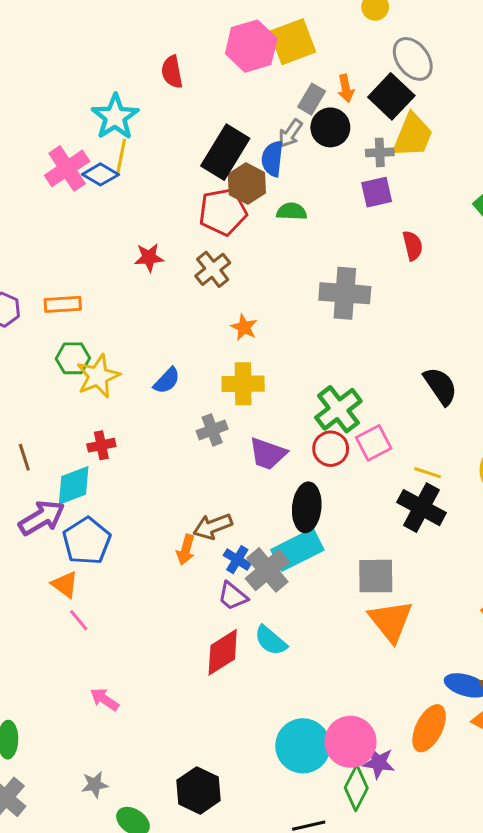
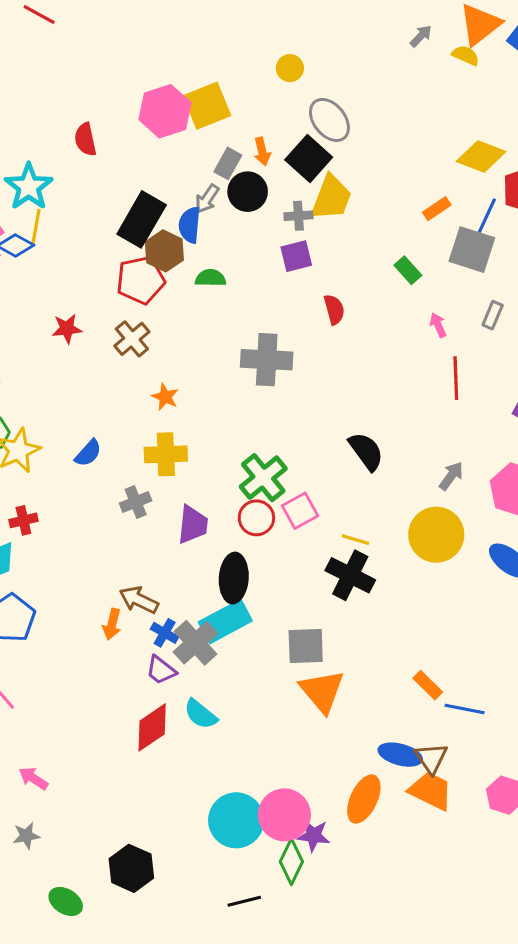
purple trapezoid: (268, 454) -> (193, 525), turned -102
brown arrow: (213, 526) -> (139, 600), turned 48
gray star: (95, 785) -> (26, 836), moved

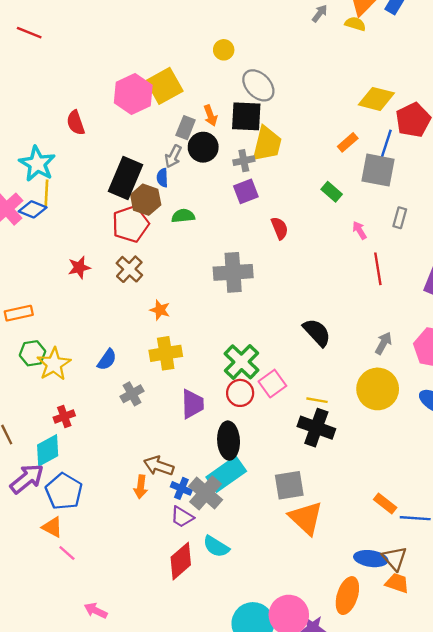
black square: (309, 158) -> (246, 116), turned -32
blue semicircle: (190, 225) -> (162, 178), size x0.7
gray cross: (136, 502) -> (132, 394), moved
orange trapezoid: (431, 791) -> (397, 583), size x0.7

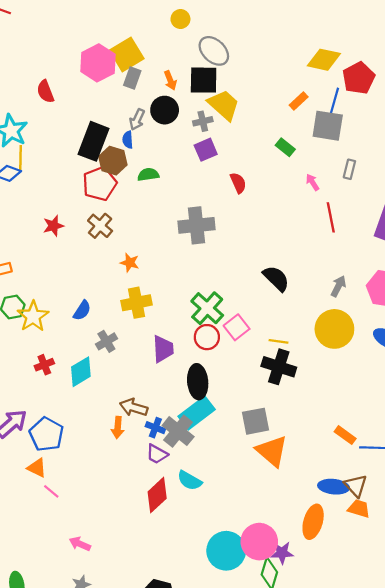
gray rectangle: (186, 128) -> (132, 78), moved
yellow trapezoid: (267, 144) -> (224, 105), turned -60
cyan diamond: (48, 450) -> (81, 372), moved

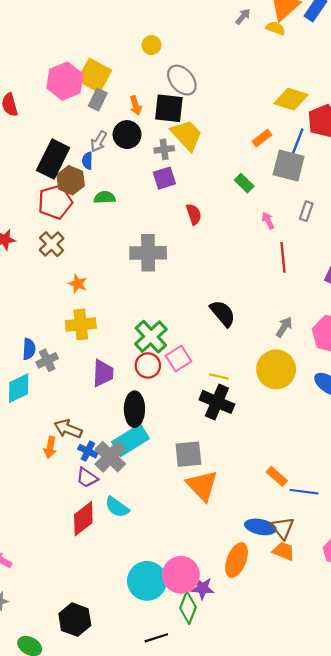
yellow square: (127, 54) -> (94, 75), turned -36
blue semicircle: (82, 310) -> (29, 349), moved, turned -35

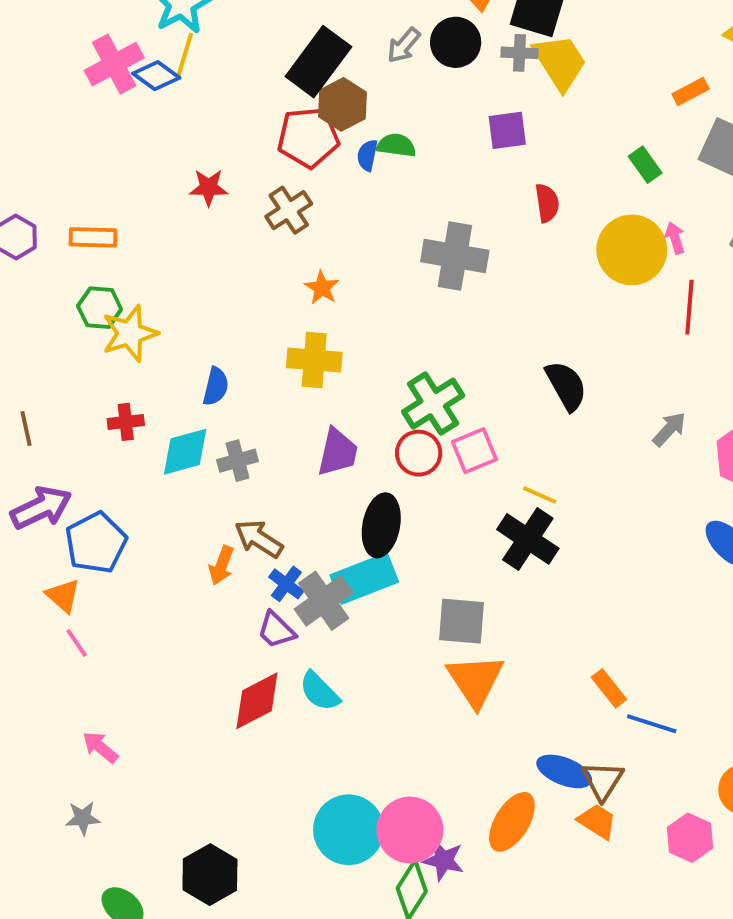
gray cross: (164, 149) -> (520, 53), moved
blue semicircle: (87, 161) -> (367, 155), moved
gray cross: (47, 360) -> (237, 461), moved
yellow circle: (276, 369) -> (632, 250), moved

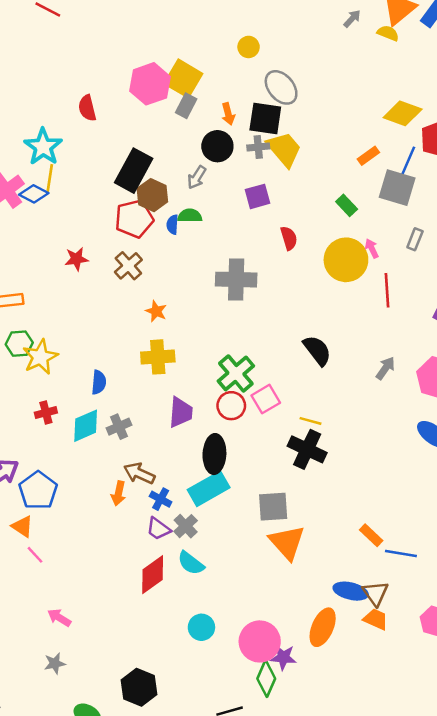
gray arrow: (404, 45) -> (197, 177), moved
gray cross: (324, 601) -> (186, 526), moved, size x0.7
cyan circle: (349, 830) -> (201, 627), moved, size x0.6

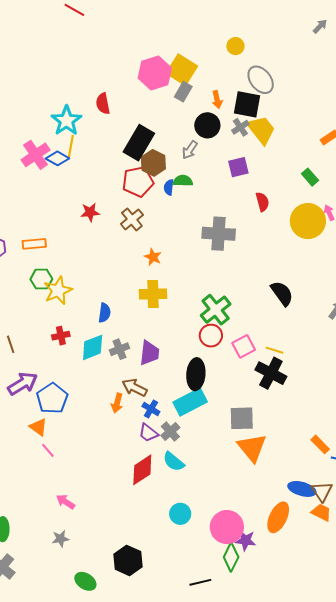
red semicircle: (87, 108) -> (103, 104), moved
gray cross: (258, 147) -> (240, 127), turned -30
pink square: (266, 399) -> (244, 346), moved
purple trapezoid: (181, 412) -> (149, 353), moved

